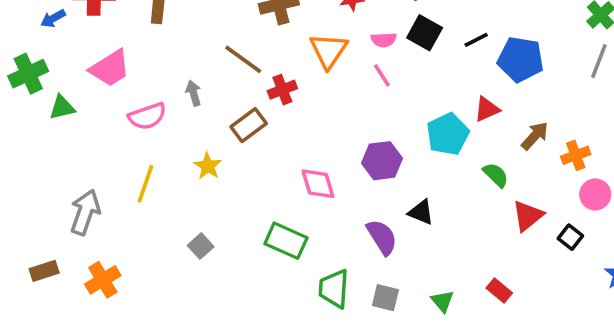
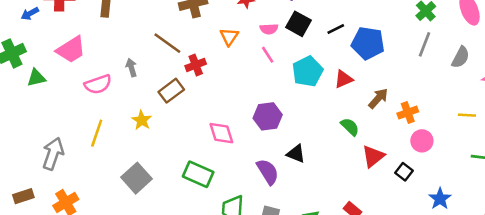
orange triangle: (329, 50) -> (229, 37), size x0.7
cyan pentagon: (448, 134) -> (308, 71), moved
gray square: (201, 246) -> (137, 178), size x1.6

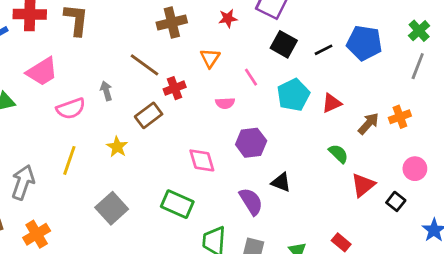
pink semicircle: (269, 29) -> (225, 103), moved
blue pentagon: (368, 43) -> (364, 43), moved
orange cross: (408, 113) -> (400, 117), moved

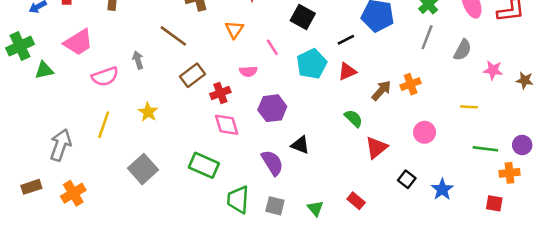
black line: (323, 50) -> (346, 40), moved
red cross: (175, 88) -> (220, 93), moved
brown rectangle: (149, 115) -> (192, 75), moved
black square: (396, 201) -> (407, 179), moved

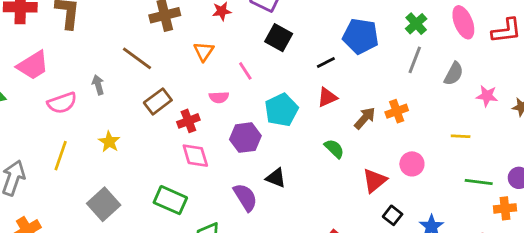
cyan pentagon: (312, 64) -> (281, 110), moved
red triangle: (376, 148) -> (374, 181), moved

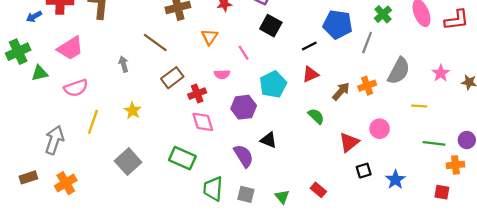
gray line: (415, 60) -> (367, 43), moved
gray semicircle: (454, 74) -> (399, 71), moved, size x1.4
pink star: (487, 96) -> (441, 73), turned 30
pink semicircle: (62, 103) -> (76, 88), moved
black square: (393, 215) -> (364, 171), turned 35

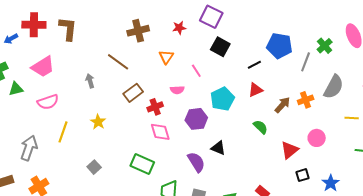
green cross: (383, 14) -> (325, 46), moved
gray square: (128, 162) -> (94, 167), size x0.6

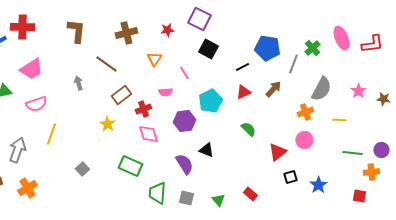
brown L-shape: (68, 29) -> (76, 31), moved
orange cross: (306, 100) -> (305, 112), moved
brown arrow: (282, 105) -> (273, 89), moved
yellow star: (98, 122) -> (107, 124), moved

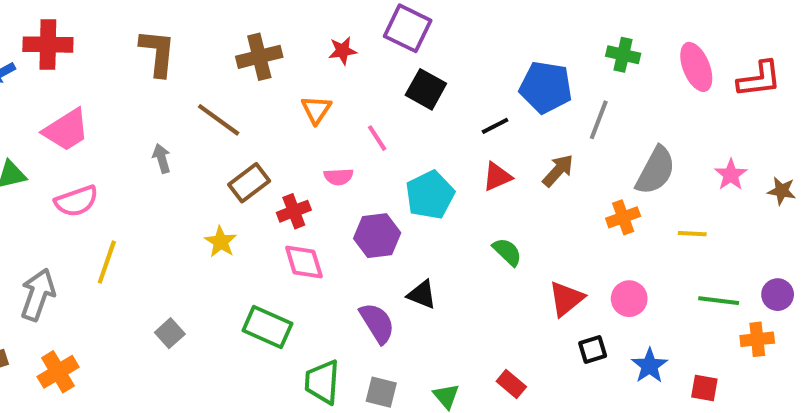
green cross: (312, 48) -> (623, 55), moved, turned -35
pink circle: (304, 140) -> (629, 299), moved
red square: (359, 196) -> (704, 388), moved

